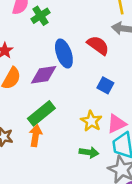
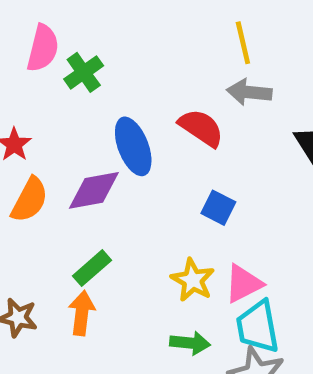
green rectangle: (41, 113) -> (92, 268), size x0.7

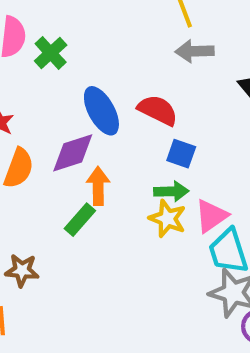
red semicircle: (201, 128) -> (158, 110), moved
orange arrow: (82, 313) -> (98, 186), moved
green arrow: (190, 343) -> (171, 191), moved

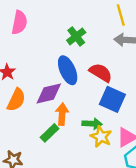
green cross: (51, 53) -> (76, 36), moved
blue square: (181, 154) -> (112, 99), size x1.5
green arrow: (171, 191) -> (92, 124), moved

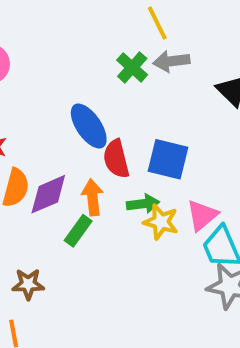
green cross: (76, 36) -> (132, 67), moved
red semicircle: (101, 73) -> (116, 159), moved, turned -125
purple diamond: (49, 93) -> (48, 194), moved

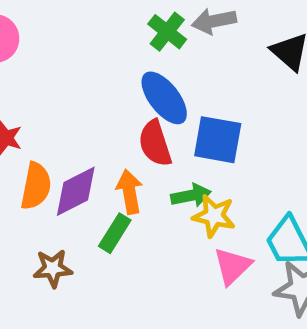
blue ellipse: (89, 126) -> (164, 98), moved
pink triangle: (202, 215) -> (232, 266), moved
brown star: (28, 284) -> (53, 268), moved

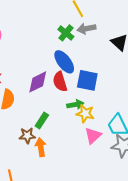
purple diamond: (76, 191) -> (38, 82), moved
orange arrow: (129, 192) -> (41, 147), moved
brown star: (53, 268) -> (27, 136), moved

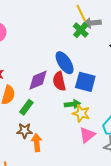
gray arrow: (86, 29) -> (92, 23), moved
green cross: (66, 33) -> (81, 30), moved
green rectangle: (42, 121) -> (26, 107), moved

